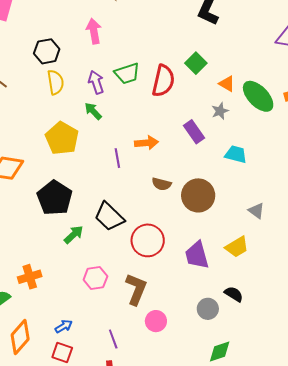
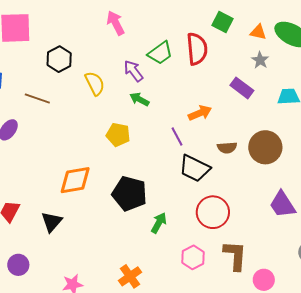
black hexagon: (47, 51) -> (59, 59), moved
yellow pentagon: (62, 138) -> (118, 135), size x0.7
black trapezoid: (109, 216) -> (195, 168), moved
red circle: (148, 240) -> (213, 212), moved

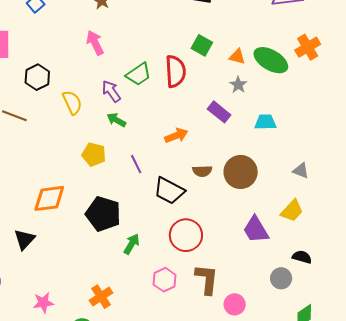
purple line: (177, 136) -> (136, 164), moved

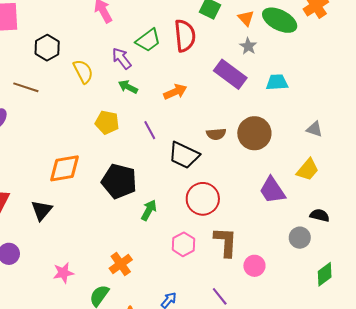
orange triangle: (237, 57) -> (246, 18), turned 36
purple rectangle: (219, 112) -> (230, 74), size x1.4
orange arrow: (176, 136) -> (175, 92), moved

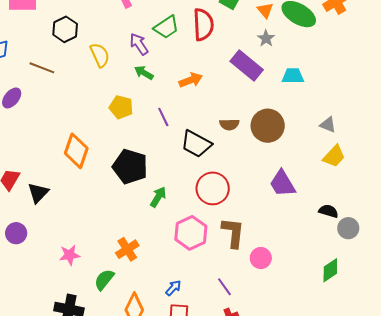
orange diamond: (65, 168) -> (76, 151), turned -64
yellow trapezoid: (308, 170) -> (334, 156), moved
black triangle: (42, 210) -> (38, 193), moved
gray circle: (300, 238) -> (348, 228), moved
pink hexagon: (183, 244) -> (191, 233), size x1.4

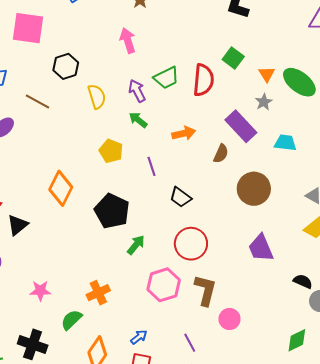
brown semicircle: (229, 124) -> (221, 154), moved, turned -72
black trapezoid: (196, 144) -> (181, 197), size x0.7

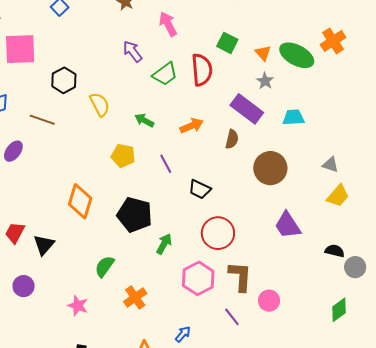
pink arrow: (128, 40) -> (168, 24), moved
purple arrow: (137, 91) -> (133, 51), moved
pink star: (40, 291) -> (78, 306), turned 30
green semicircle: (71, 320) -> (105, 266), moved
purple line: (190, 343) -> (232, 317), moved

